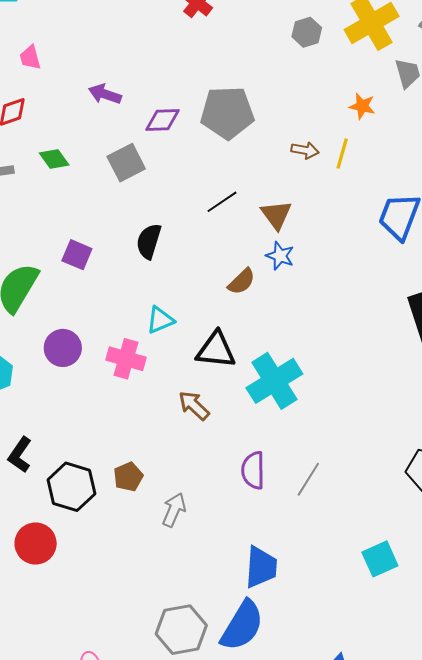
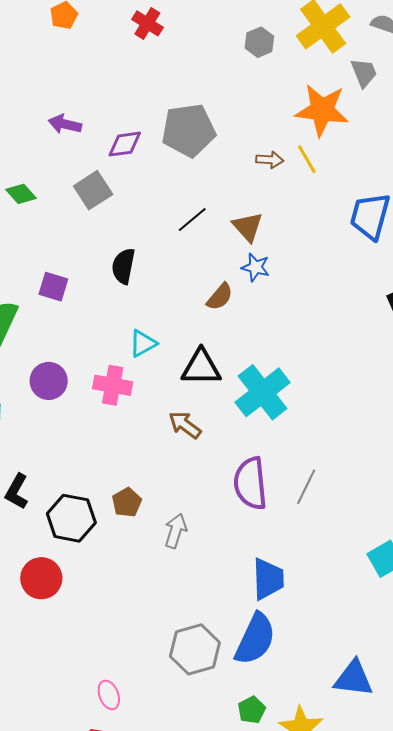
orange star: (362, 106) -> (322, 110), size x2.0
yellow line: (342, 154) -> (307, 159), turned -40
purple semicircle: (253, 470) -> (250, 483), size x1.4

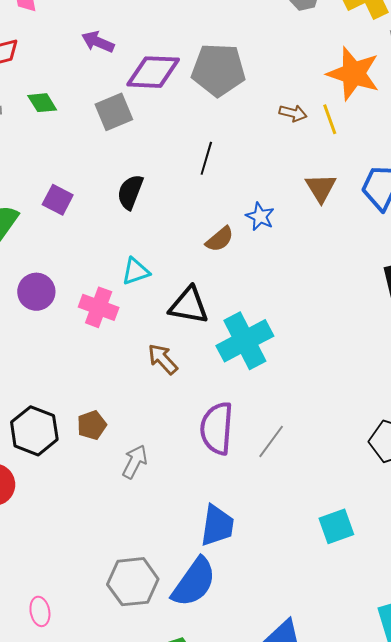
purple diamond: (125, 144) -> (153, 72), size x1.5
black line: (192, 219) -> (206, 158), turned -44
brown triangle: (248, 227) -> (321, 188), moved

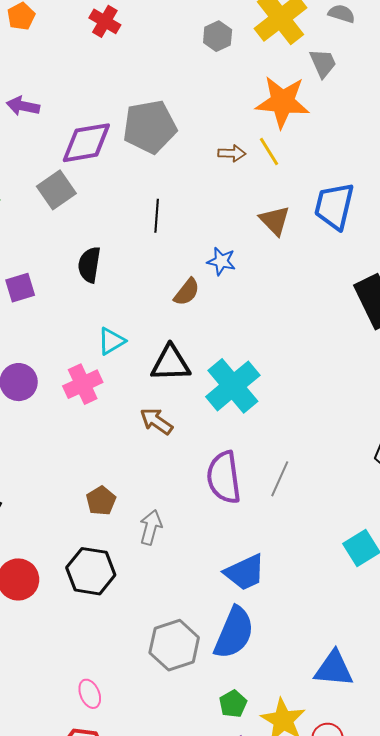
purple arrow: (98, 42) -> (23, 106), moved
purple square: (58, 200) -> (20, 288), turned -32
pink cross: (99, 307) -> (83, 384), turned -33
black hexagon: (34, 431) -> (91, 571), moved
blue trapezoid: (217, 525) -> (245, 572), turned 69

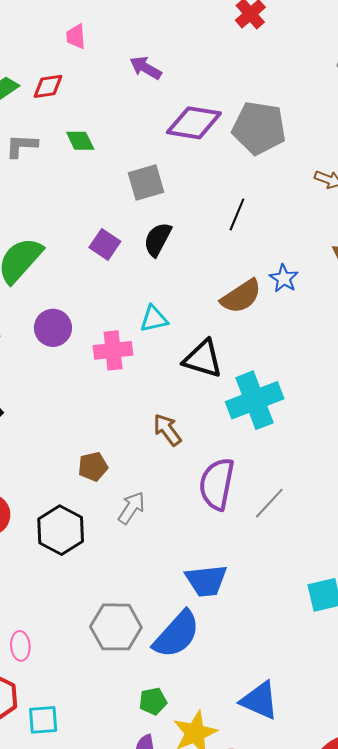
gray square: (56, 190) -> (146, 183), moved
purple square: (20, 288) -> (105, 244), moved, turned 32
brown semicircle: (187, 292) -> (241, 296), size x1.4
brown arrow: (156, 421) -> (167, 430), moved

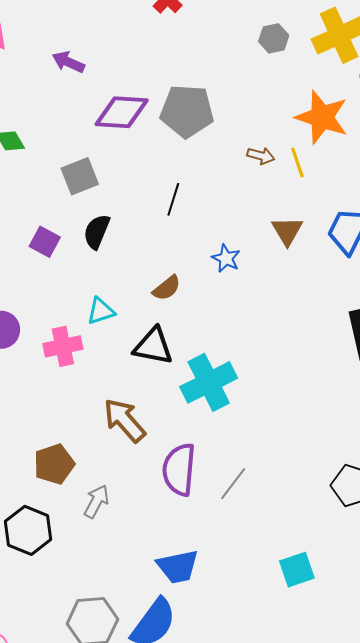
brown semicircle: (241, 296) -> (167, 288), moved, size x0.7
brown arrow: (167, 430) -> (125, 420), size x1.4
brown pentagon: (93, 467) -> (54, 464), size x1.4

